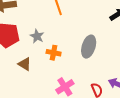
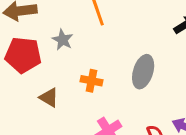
gray star: (37, 36) -> (63, 40), moved

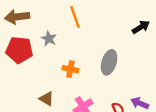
brown triangle: (49, 97) -> (47, 99), moved

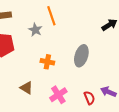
gray star: (49, 38) -> (35, 30), moved

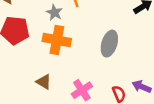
orange cross: (47, 62) -> (57, 40), moved, size x1.6

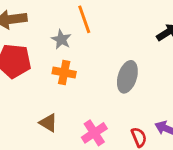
orange cross: (57, 40) -> (64, 73), size x0.7

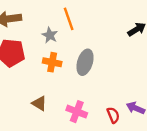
gray ellipse: (127, 77) -> (85, 62), moved
pink cross: (94, 133) -> (77, 112), turned -36

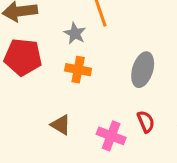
gray ellipse: (85, 62) -> (143, 70), moved
red semicircle: (113, 115) -> (146, 122), moved

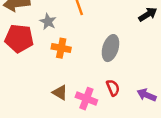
gray star: (75, 33) -> (48, 22), moved
brown triangle: (61, 125) -> (60, 93), moved

